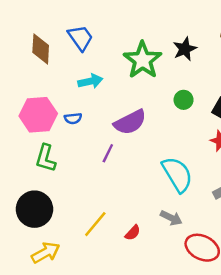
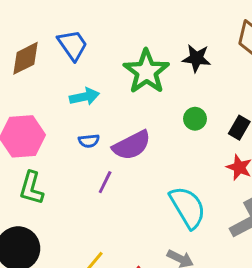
brown diamond: (41, 49) -> (25, 58), turned 60
black star: (185, 49) -> (196, 58), turned 30
blue semicircle: (73, 118) -> (89, 141), moved

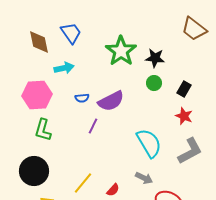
brown diamond: (25, 58) -> (39, 42), turned -75
black star: (196, 58) -> (155, 58), moved
cyan arrow: (84, 97) -> (64, 68), moved

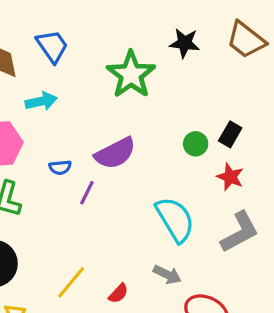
black star: (155, 58) -> (185, 43), moved
green circle: (154, 83) -> (196, 144), moved
blue semicircle: (82, 98) -> (60, 167), moved

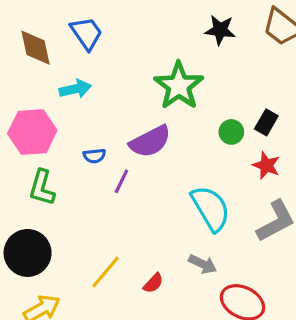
green star: (131, 75) -> (179, 86), moved

